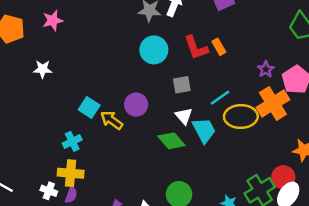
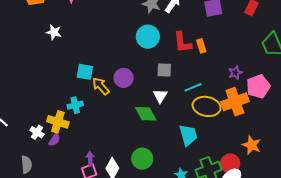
cyan square: (89, 107) -> (85, 72), turned -36
cyan trapezoid: (204, 130) -> (188, 135), moved
cyan cross: (72, 141) -> (75, 105), moved

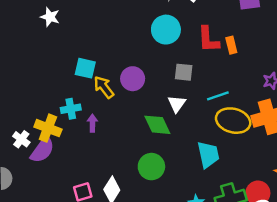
purple semicircle: (54, 140) -> (42, 150), size x1.6
purple arrow: (90, 158) -> (92, 123), moved
green circle: (142, 159) -> (151, 167), moved

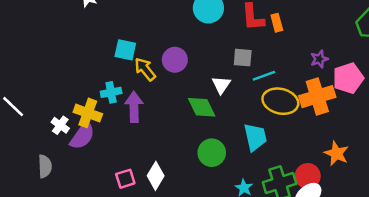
gray square: (184, 72) -> (243, 58), moved
purple arrow: (92, 123) -> (134, 107), size x1.6
green circle: (151, 167) -> (212, 153), moved

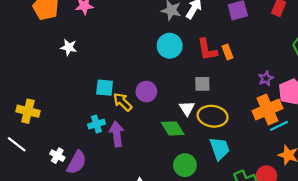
cyan line: (264, 76) -> (279, 126), moved
yellow ellipse: (280, 101) -> (213, 116), moved
yellow cross: (88, 113) -> (28, 111), moved

